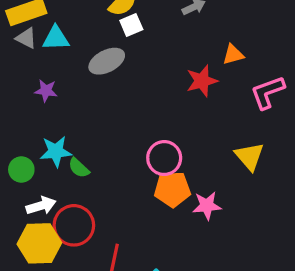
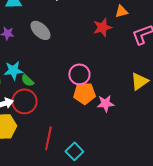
gray ellipse: (107, 61) -> (40, 30), moved, turned 70
yellow triangle: (250, 156) -> (139, 81), moved, turned 36
red circle: (74, 225) -> (24, 101), moved

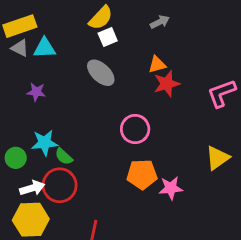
orange triangle: (121, 11) -> (157, 65), moved
gray ellipse: (40, 30) -> (101, 73), moved
pink circle: (79, 74) -> (135, 129), moved

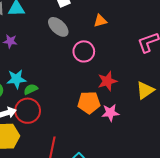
red star: (167, 84) -> (107, 81), moved
pink circle: (135, 129) -> (84, 51), moved
green semicircle: (64, 156) -> (31, 89), turned 112

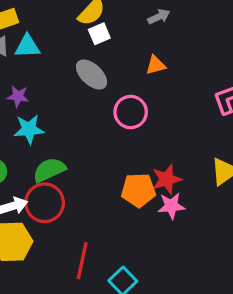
cyan star: (16, 79) -> (29, 129), moved
red star: (107, 81) -> (167, 179), moved
green semicircle: (31, 89) -> (49, 170), size x1.5

